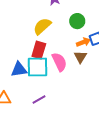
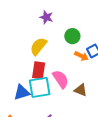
orange arrow: (83, 42) -> (81, 56), turned 56
brown triangle: (80, 57) -> (81, 90), moved, turned -32

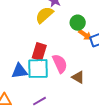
yellow semicircle: (38, 46) -> (44, 15), moved
orange arrow: (81, 56) -> (85, 35), moved

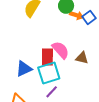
red rectangle: (39, 52) -> (47, 57), moved
cyan square: (38, 69) -> (49, 73), moved

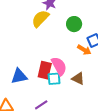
orange arrow: (77, 15) -> (84, 50), moved
cyan square: (49, 73) -> (54, 79), moved, size x0.6

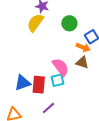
red rectangle: (45, 70) -> (39, 85), moved
brown triangle: (78, 78) -> (82, 62), moved

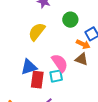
yellow semicircle: (35, 23) -> (37, 32), moved
blue triangle: (23, 83) -> (29, 67), moved

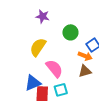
brown triangle: (82, 59) -> (85, 71), turned -32
pink semicircle: (60, 63) -> (54, 68), moved

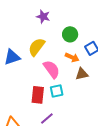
orange arrow: (85, 56) -> (72, 57), moved
blue triangle: (33, 83) -> (12, 57), moved

